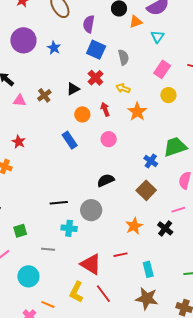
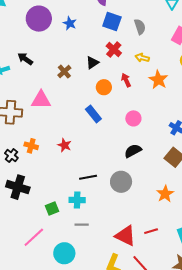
pink triangle: (20, 101) -> (41, 100), moved, size x1.5
pink circle: (109, 139) -> (133, 118), moved
red star: (19, 142) -> (64, 145), moved
cyan cross: (69, 228) -> (77, 200), moved
red line: (120, 255) -> (151, 231), moved

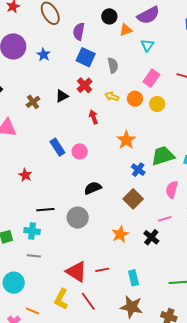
orange star: (158, 80) -> (126, 140), moved
orange circle: (104, 87) -> (135, 99), moved
pink circle: (133, 118) -> (80, 151), moved

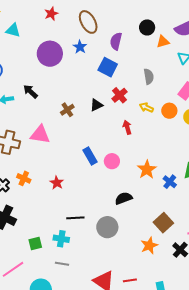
blue star: (44, 55) -> (80, 47), moved
blue square: (86, 57) -> (108, 67), moved
orange star: (126, 140) -> (147, 169), moved
brown square: (133, 199) -> (163, 223), moved

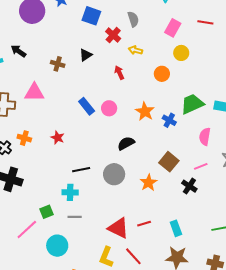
red cross: (119, 95) -> (113, 35), moved
brown cross: (67, 110) -> (58, 64), turned -32
orange circle: (169, 111) -> (162, 74), moved
green square: (35, 244) -> (47, 212), moved
orange star: (149, 246) -> (149, 183), moved

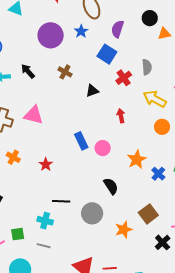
yellow arrow: (135, 50) -> (155, 99), moved, size x1.6
brown cross: (58, 64) -> (65, 72), moved
black semicircle: (126, 143) -> (111, 186), turned 72

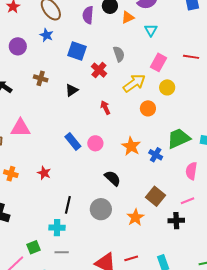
purple semicircle: (118, 29) -> (88, 15), moved
purple circle: (51, 35) -> (18, 46), size x0.7
yellow arrow: (155, 99) -> (134, 83), turned 130
black line: (61, 201) -> (68, 205), turned -66
black cross: (163, 242) -> (176, 221), turned -35

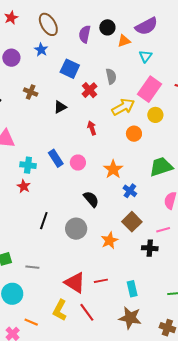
pink rectangle: (159, 62) -> (150, 89), size x1.4
blue cross: (156, 155) -> (130, 191), moved
cyan cross: (57, 228) -> (28, 165), moved

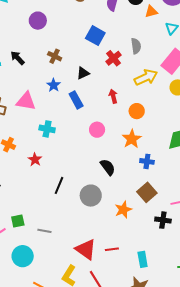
blue star: (41, 50) -> (54, 85), moved
orange circle: (134, 134) -> (137, 111), moved
blue rectangle: (56, 158) -> (76, 100), moved
red star: (24, 186) -> (35, 160), moved
blue cross: (130, 191) -> (147, 161), turned -32

